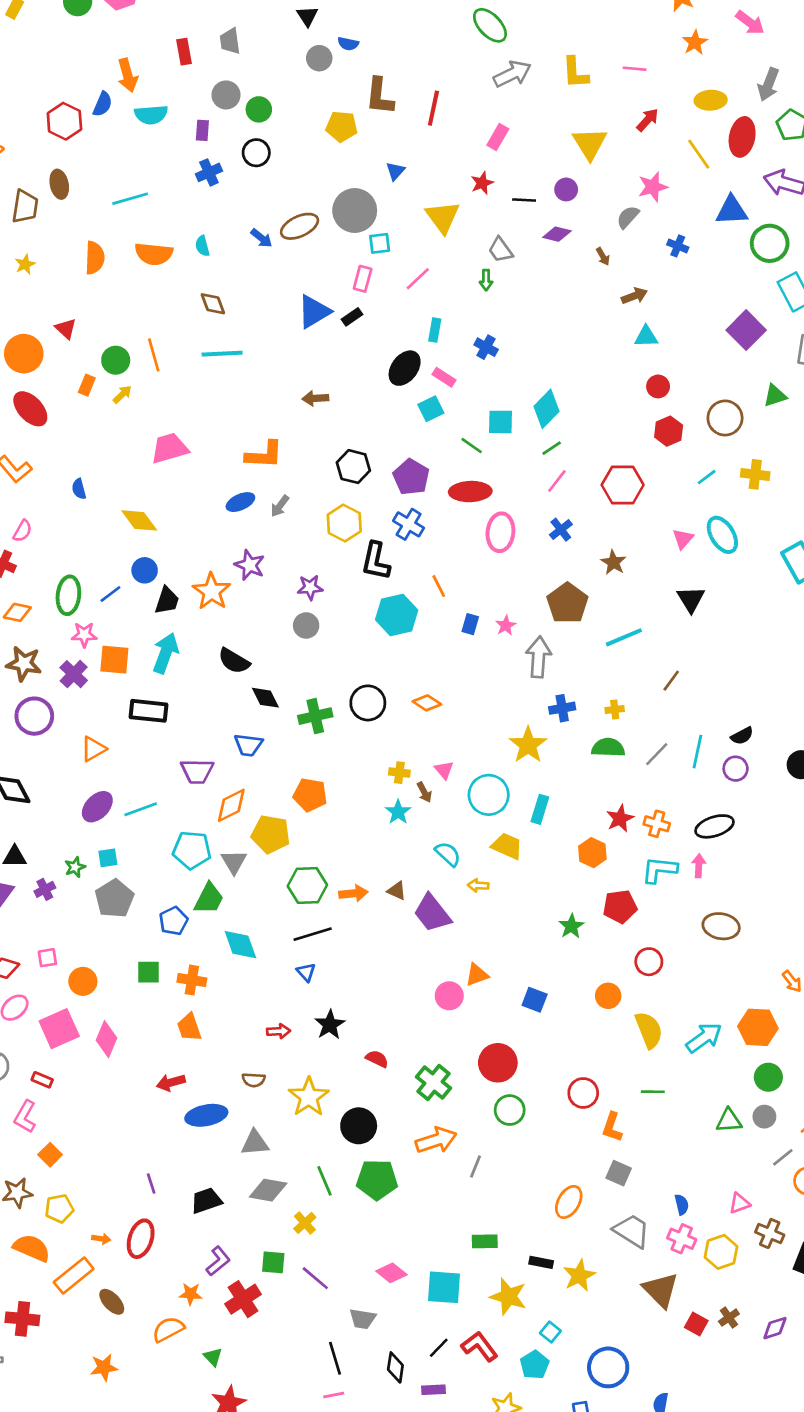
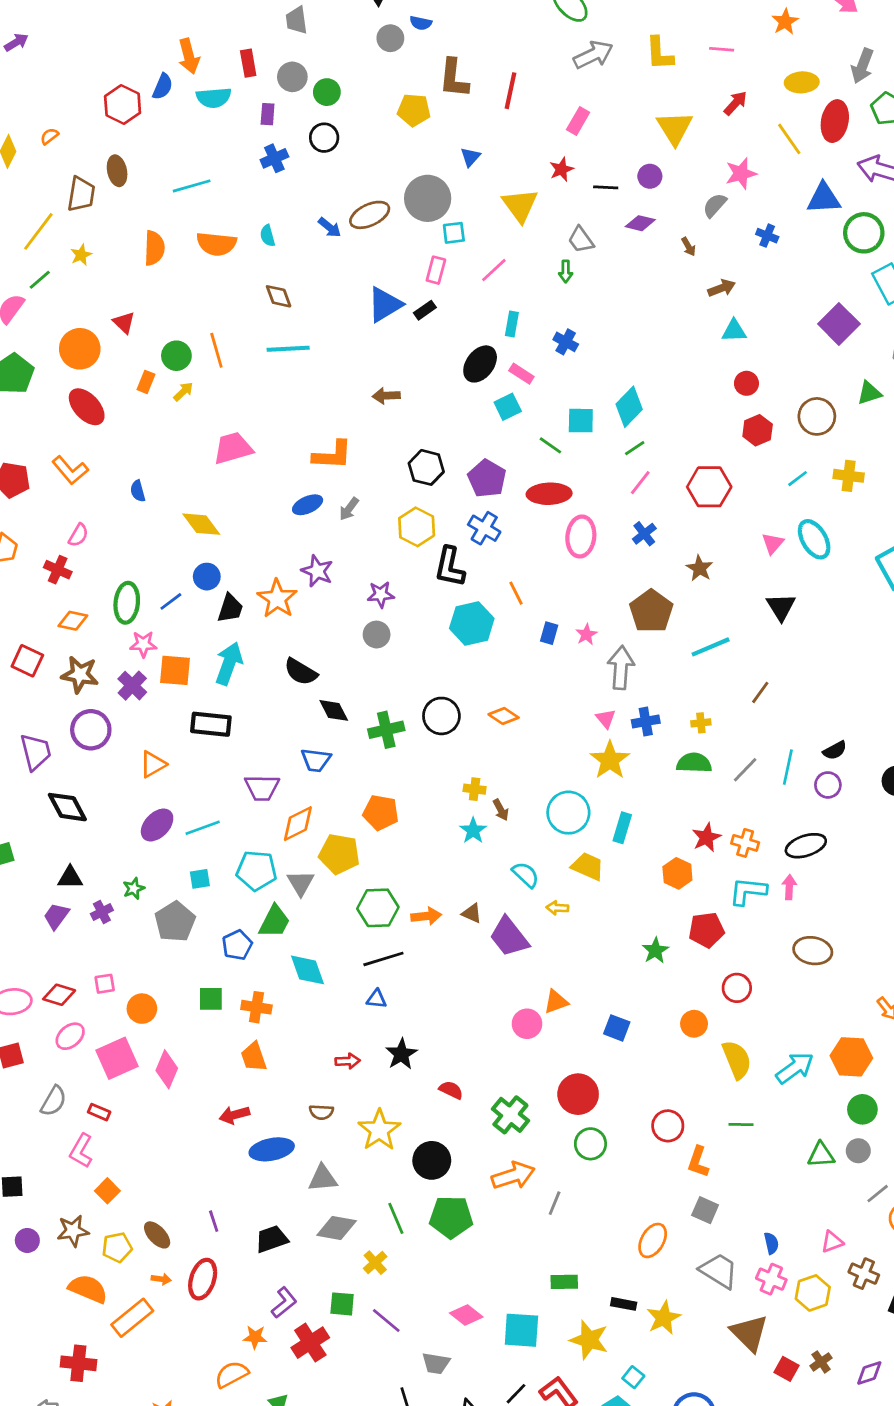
red rectangle: (184, 52) -> (248, 63), moved
pink triangle: (444, 770) -> (606, 719), moved
cyan square: (108, 858) -> (200, 879), moved
blue triangle: (306, 972) -> (377, 999), turned -42
brown ellipse: (112, 1302) -> (157, 1235), moved

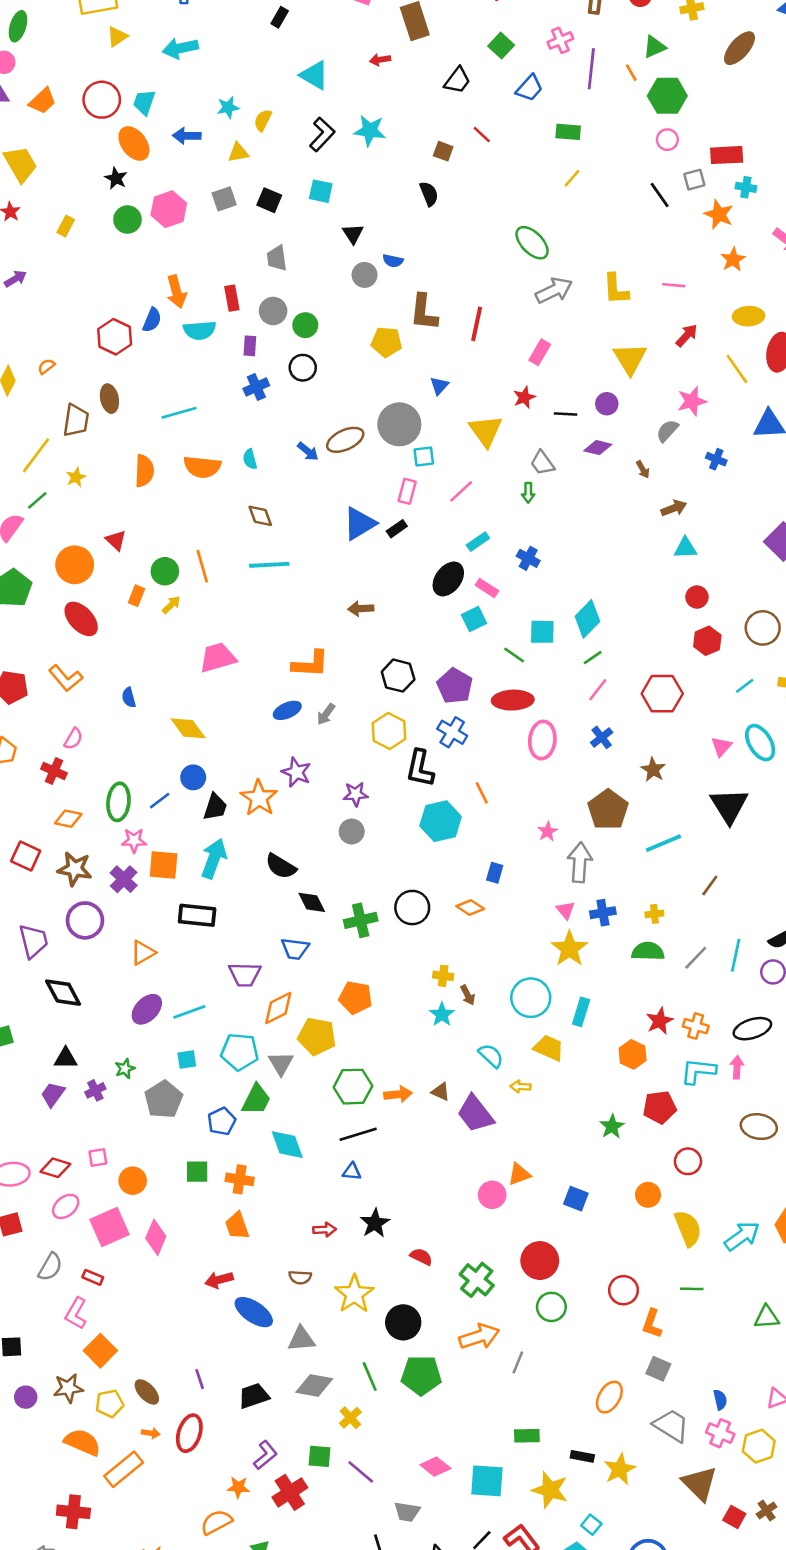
cyan rectangle: (512, 324) -> (478, 542), turned 45
black triangle: (781, 607) -> (729, 806), size x1.4
blue rectangle: (549, 633) -> (495, 873), moved
blue ellipse: (272, 1149) -> (254, 1312), turned 45
orange square: (107, 1191) -> (100, 1351), size x1.4

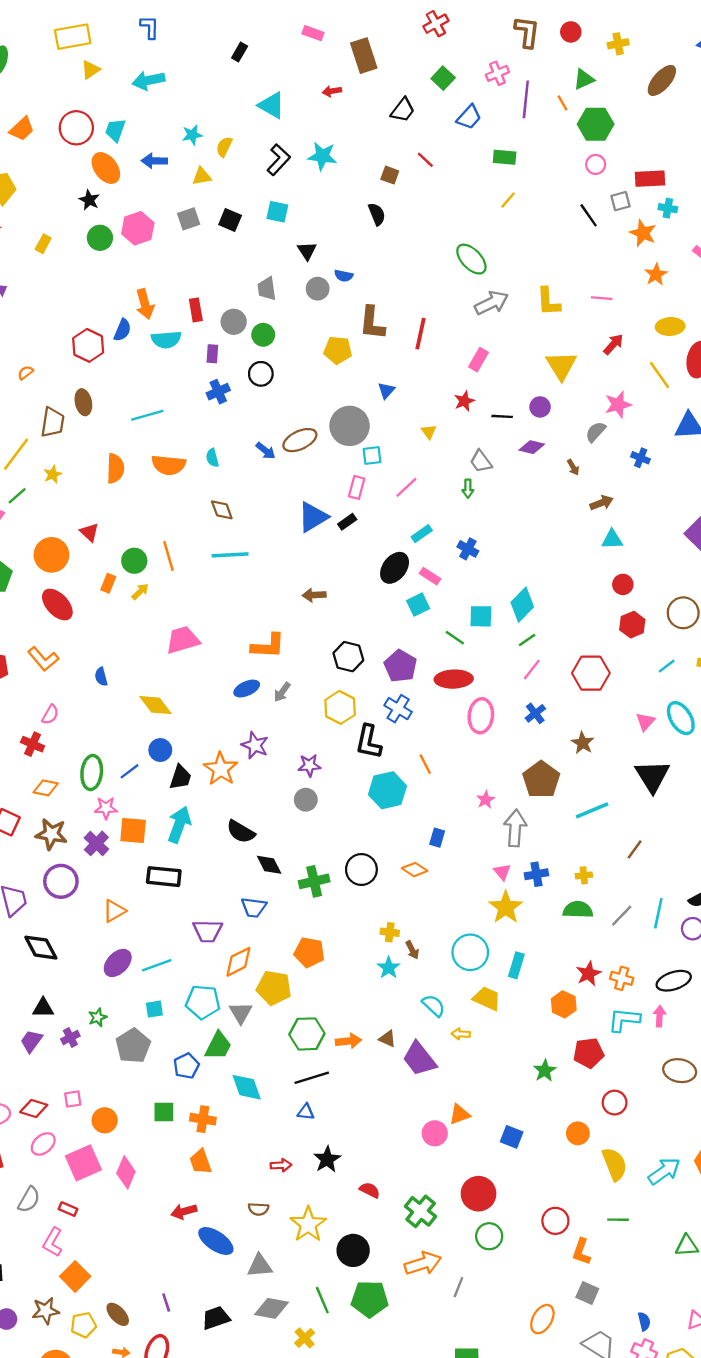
gray trapezoid: (277, 258) -> (267, 289), moved
yellow triangle: (486, 431) -> (429, 432), size x0.5

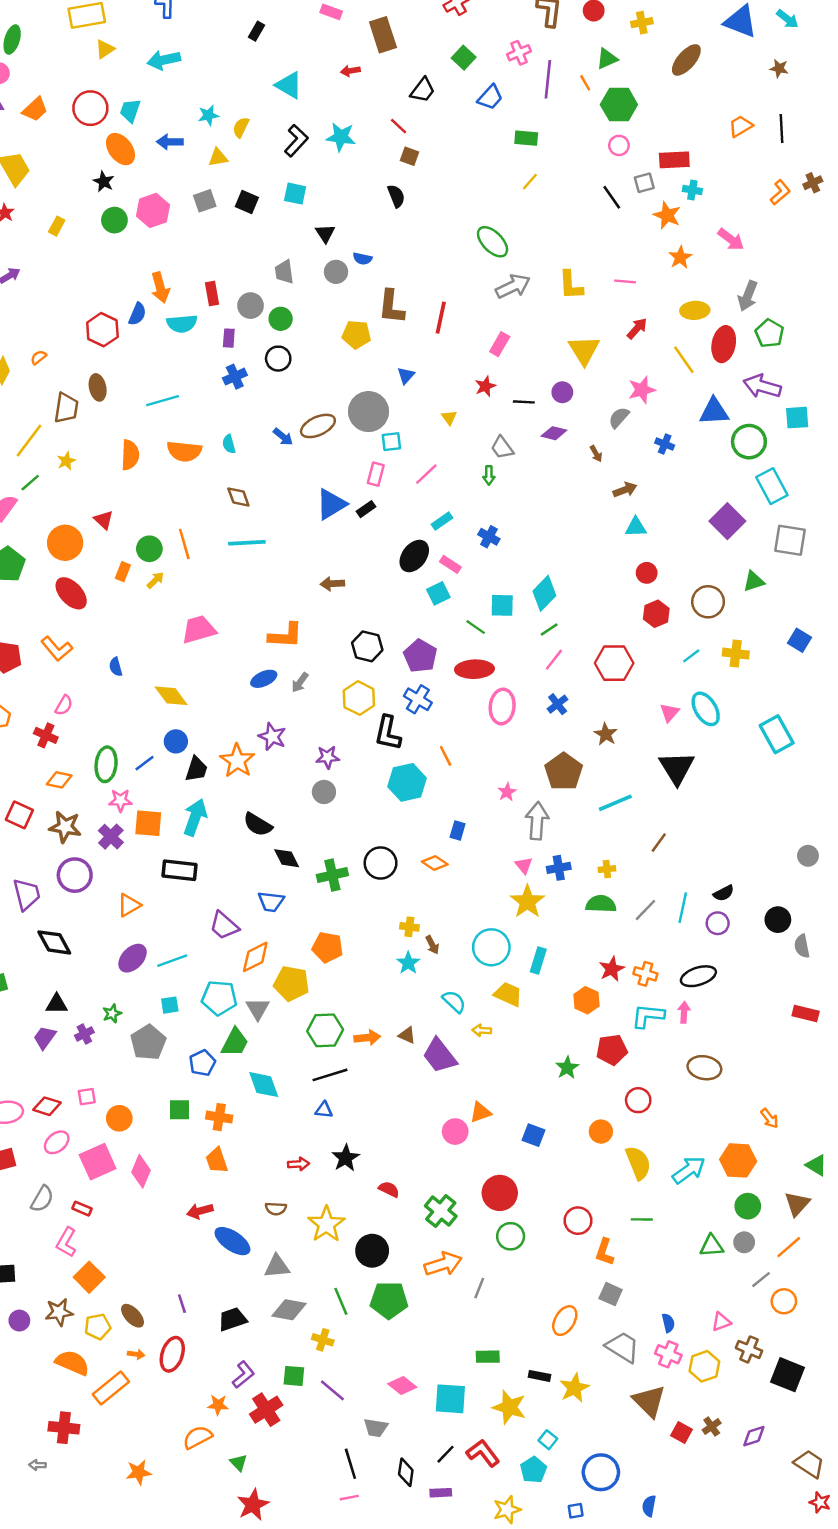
red line: (425, 160) -> (399, 126), moved
purple trapezoid: (208, 931) -> (224, 926), turned 40
yellow cross: (305, 1338) -> (323, 1340), turned -30

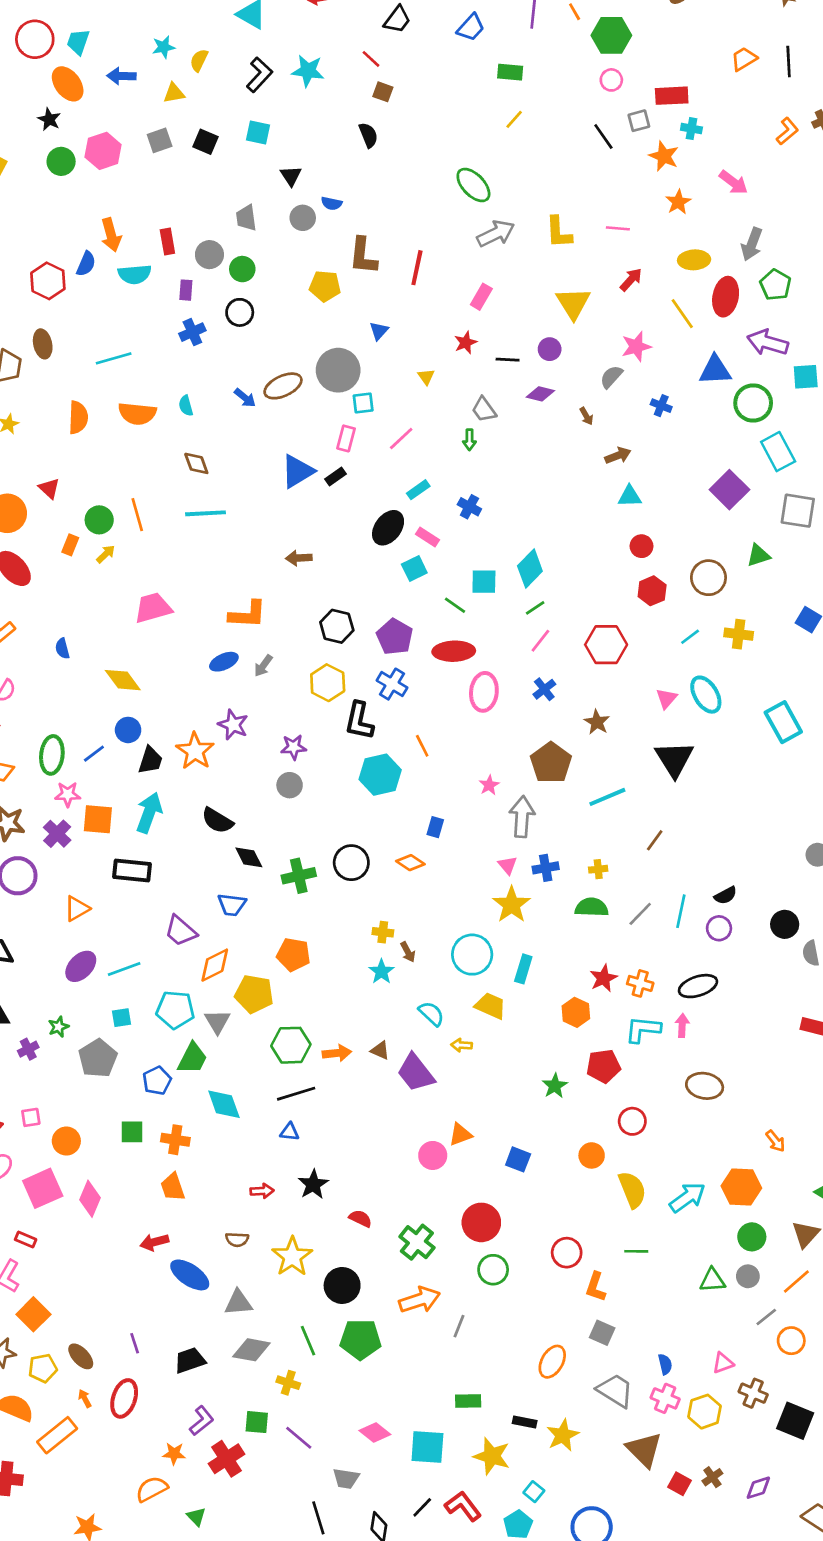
orange arrow: (136, 1354) -> (85, 1398), turned -126

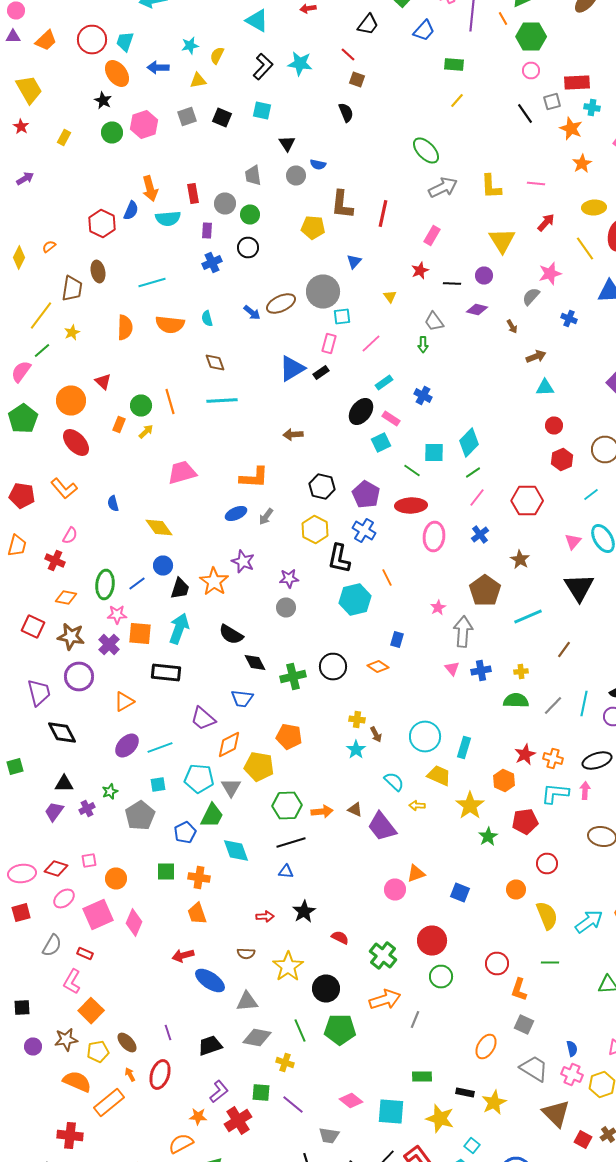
yellow star: (512, 905) -> (470, 806), moved

